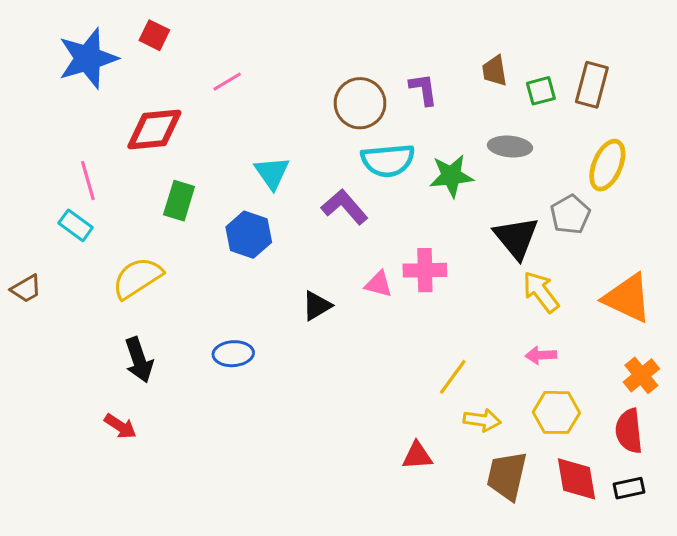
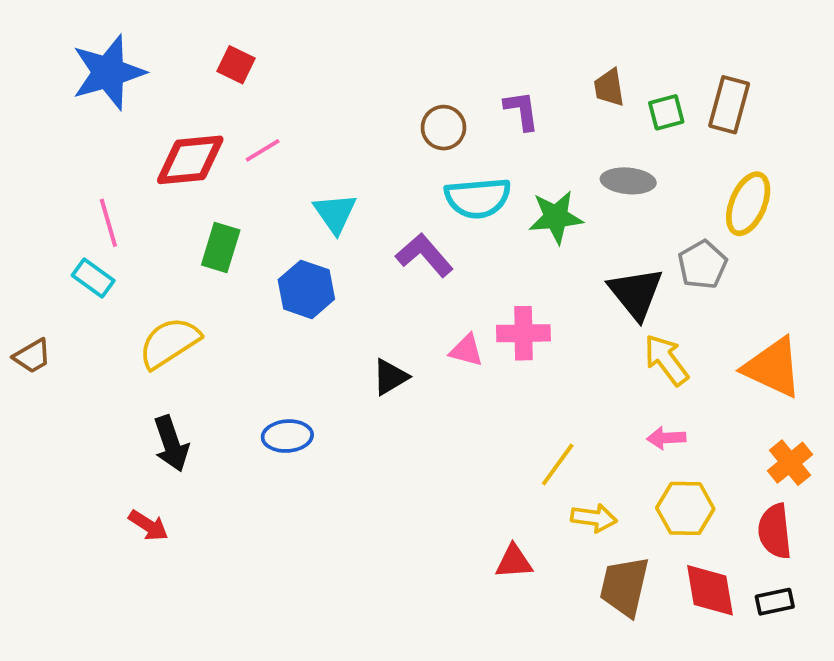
red square: (154, 35) -> (236, 65), moved
pink line: (227, 82) -> (263, 150), moved
brown circle: (360, 103) -> (443, 128), size x0.7

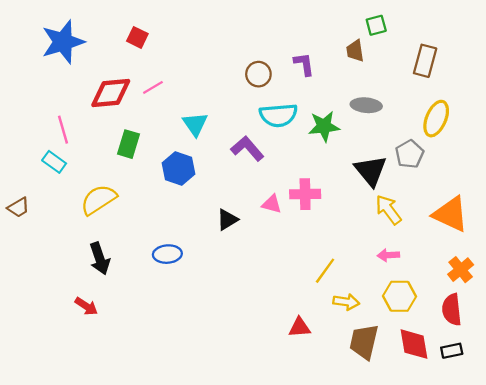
green square: (666, 112) -> (376, 25), moved

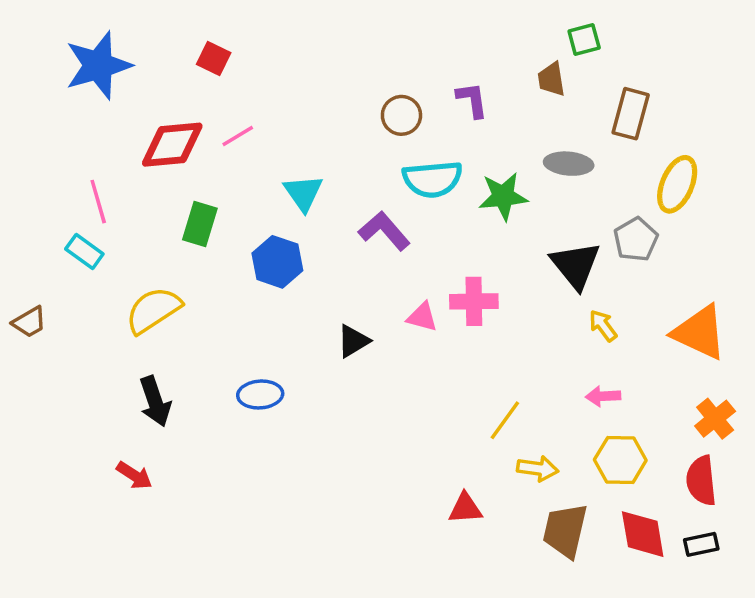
brown rectangle: (425, 61) -> (631, 114), moved
yellow arrow: (388, 210) -> (603, 326), size x0.7

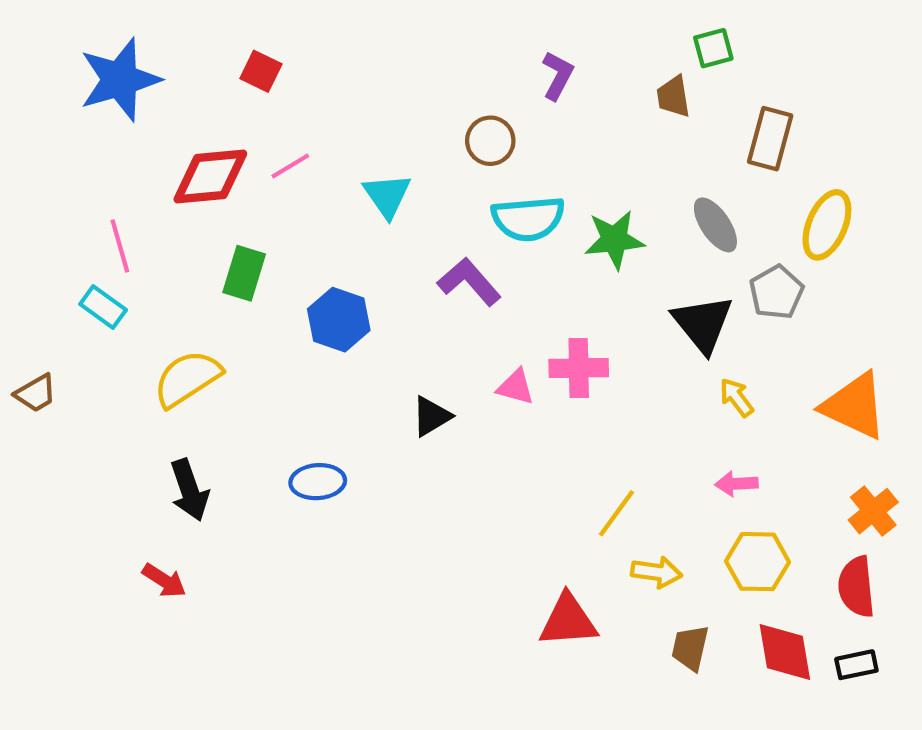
purple L-shape: (472, 100) -> (558, 75), moved, turned 36
gray ellipse: (569, 164) -> (715, 225), moved, turned 51
cyan triangle: (303, 193) -> (387, 195), moved
red triangle: (465, 508) -> (568, 621), size x1.4
brown trapezoid: (565, 531) -> (690, 648), size x0.7

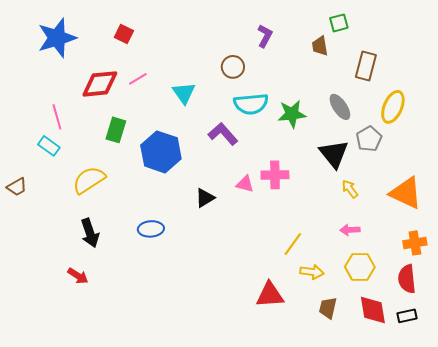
blue hexagon: (339, 320) -> (161, 152), size x1.4
orange cross: (873, 511) -> (415, 243), turned 30

